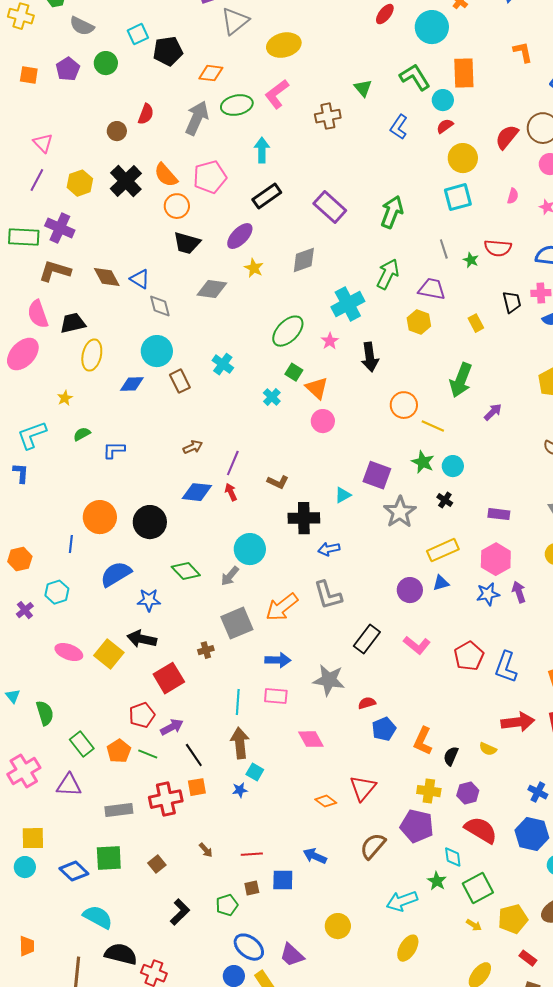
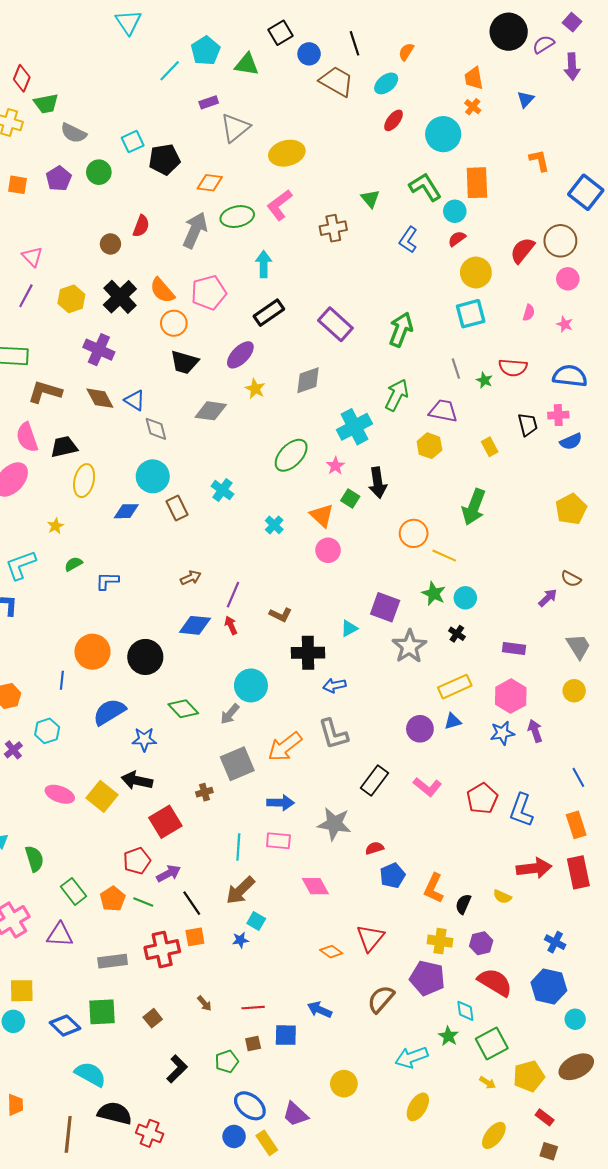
purple cross: (60, 228) -> (99, 350), moved
green square: (294, 372) -> (350, 499), moved
purple arrow: (493, 412) -> (548, 598), moved
brown arrow: (240, 743) -> (240, 890), turned -128

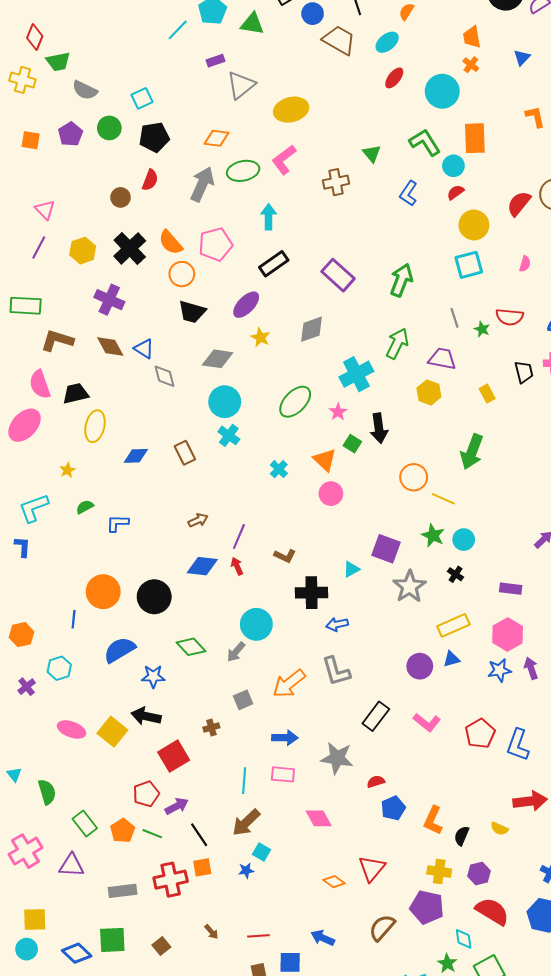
black pentagon: (164, 159) -> (154, 137), moved
cyan circle: (153, 476) -> (225, 402), moved
gray square: (237, 764) -> (243, 700), size x0.6

